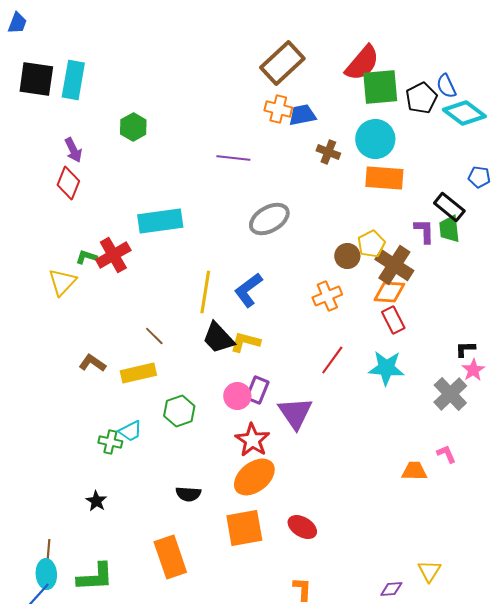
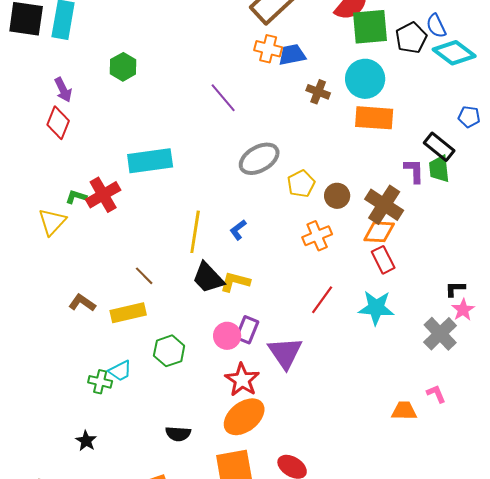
purple line: (233, 158) -> (223, 98), turned 44
yellow pentagon: (371, 244) -> (301, 184), moved
blue L-shape: (248, 290) -> (238, 230), size x0.6

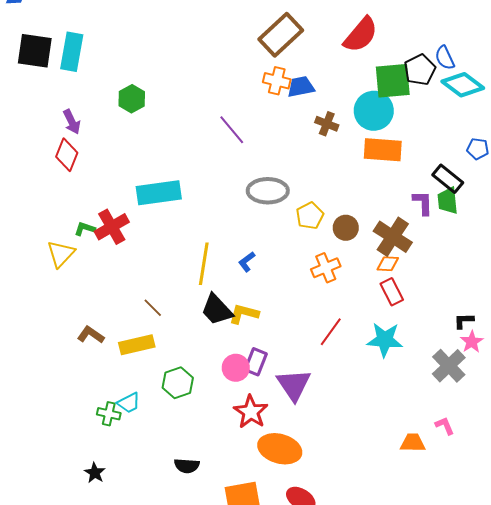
green square: (370, 27) -> (393, 81), moved
gray ellipse: (259, 159) -> (268, 191), turned 30
orange diamond: (379, 232) -> (388, 264), size x0.7
orange ellipse: (244, 417) -> (280, 449), moved, turned 54

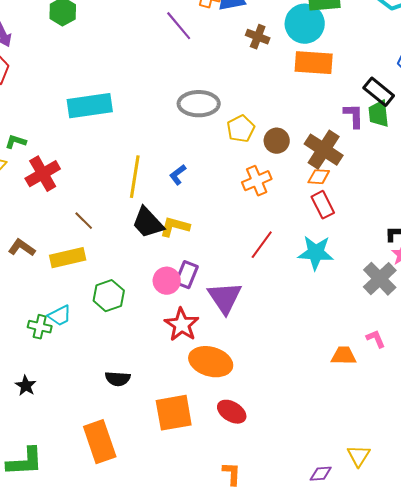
purple line: (232, 130) -> (179, 26), moved
red cross: (112, 227) -> (43, 174), moved

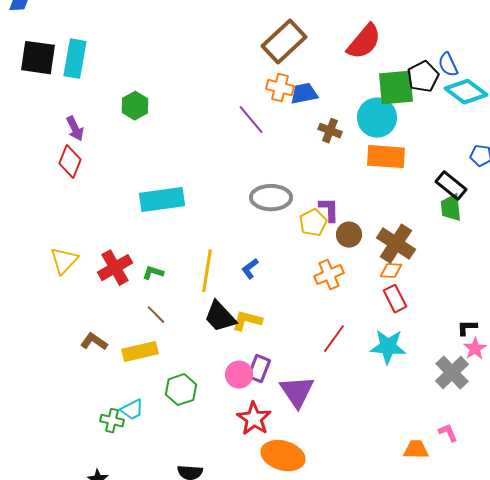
purple L-shape: (354, 116) -> (329, 210), moved
green L-shape: (16, 142) -> (153, 273), moved

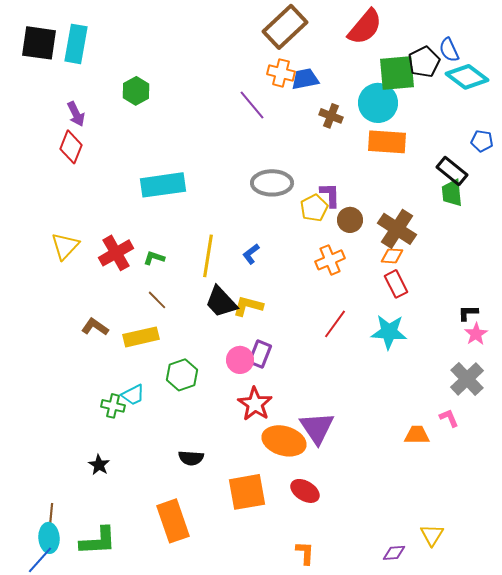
gray cross: (452, 373) -> (467, 379), moved
purple triangle: (297, 392) -> (317, 428), moved

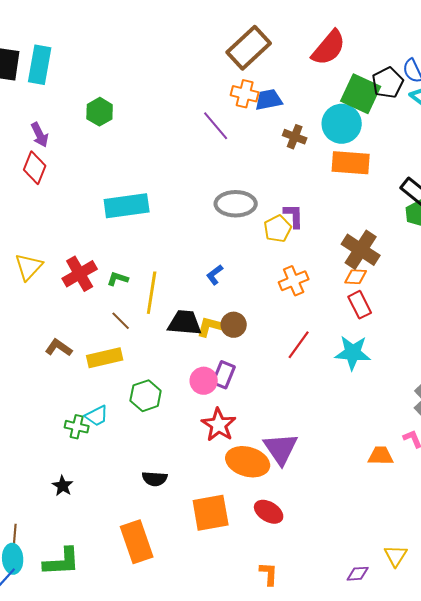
green square: (397, 73) -> (361, 94), turned 30
brown circle: (350, 220) -> (234, 325), moved
yellow line: (208, 256) -> (152, 293), moved
black trapezoid: (221, 302) -> (185, 323), turned 138

